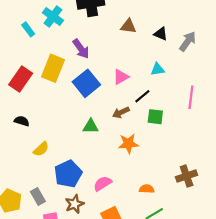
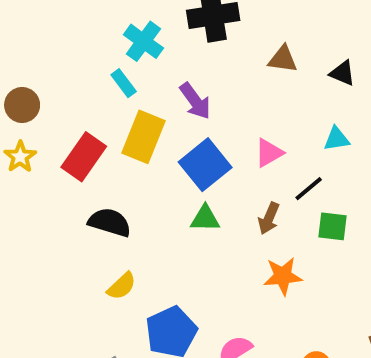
cyan rectangle: (28, 29) -> (124, 83), moved
brown arrow: (121, 112) -> (269, 218), turned -42
black semicircle: (22, 121) -> (110, 222), moved, size x1.5
green triangle: (91, 126) -> (205, 218), moved

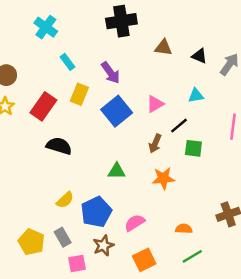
cyan cross: (143, 41) -> (46, 27), moved
yellow rectangle: (143, 137) -> (79, 94), size x0.7
green triangle: (205, 218) -> (117, 171), moved
yellow semicircle: (122, 286) -> (65, 200), moved

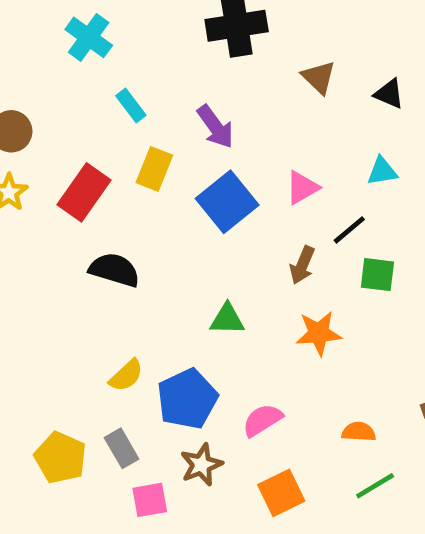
brown triangle: (163, 48) -> (319, 77), turned 36

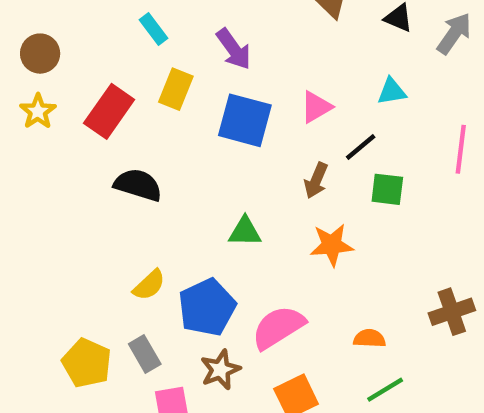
blue square: (227, 202) -> (245, 120), turned -36
pink semicircle: (262, 420) -> (278, 327), size x1.4

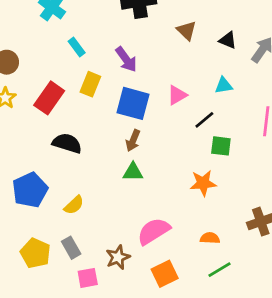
brown arrow: (316, 180) -> (133, 140), moved
orange star: (332, 245) -> (203, 183), moved
blue pentagon: (207, 307) -> (30, 190), moved

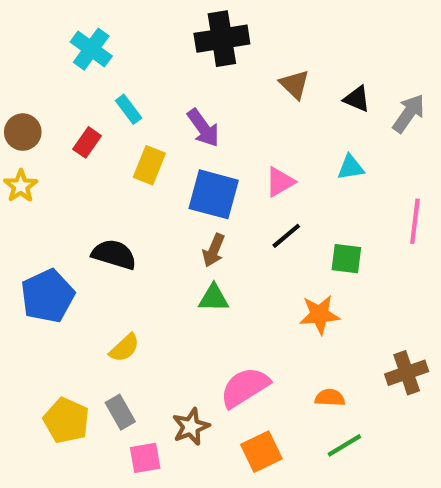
red rectangle: (49, 98) -> (87, 142), moved, size x0.6
black line: (204, 120) -> (286, 236), moved
blue pentagon: (30, 190) -> (48, 296), moved

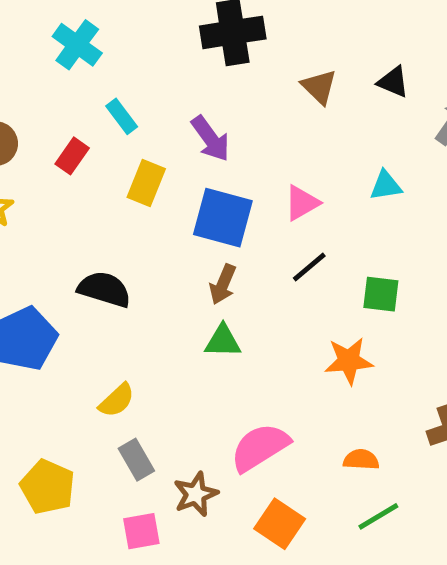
black triangle: (357, 99) -> (393, 82), moved
gray rectangle: (120, 412) -> (136, 460), moved
orange square: (261, 452) -> (280, 524), turned -30

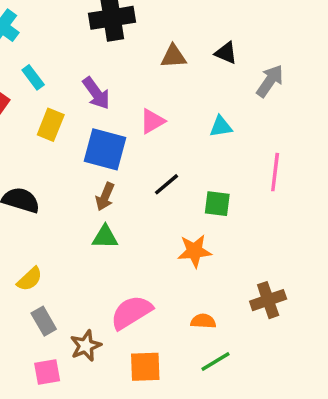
brown triangle: (319, 87) -> (173, 56), turned -48
pink triangle: (302, 203) -> (152, 121), moved
orange square: (280, 524) -> (145, 367), turned -36

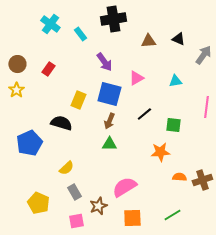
cyan rectangle: (33, 77) -> (80, 34), moved
yellow rectangle: (51, 125) -> (78, 100), moved
orange semicircle: (203, 321) -> (179, 177), moved

